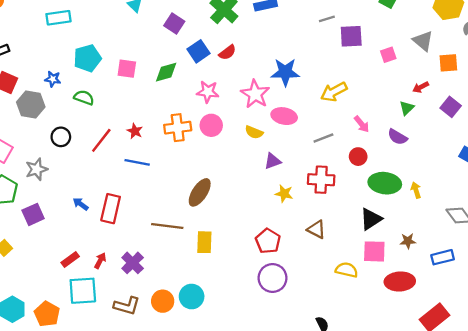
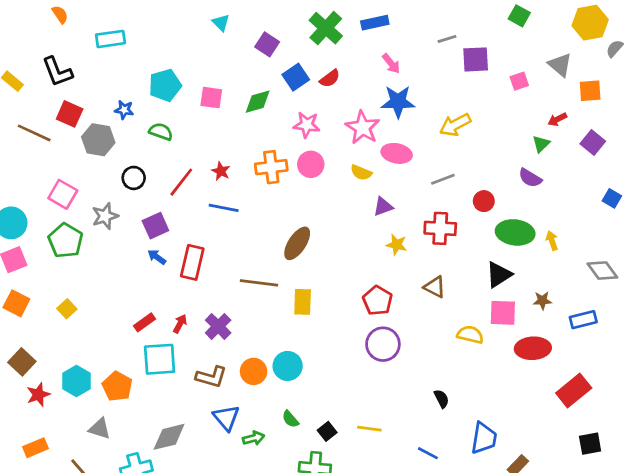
cyan rectangle: (59, 18) -> (110, 39), moved
pink arrow: (362, 124) -> (391, 63), moved
purple square: (33, 214) -> (155, 226), moved

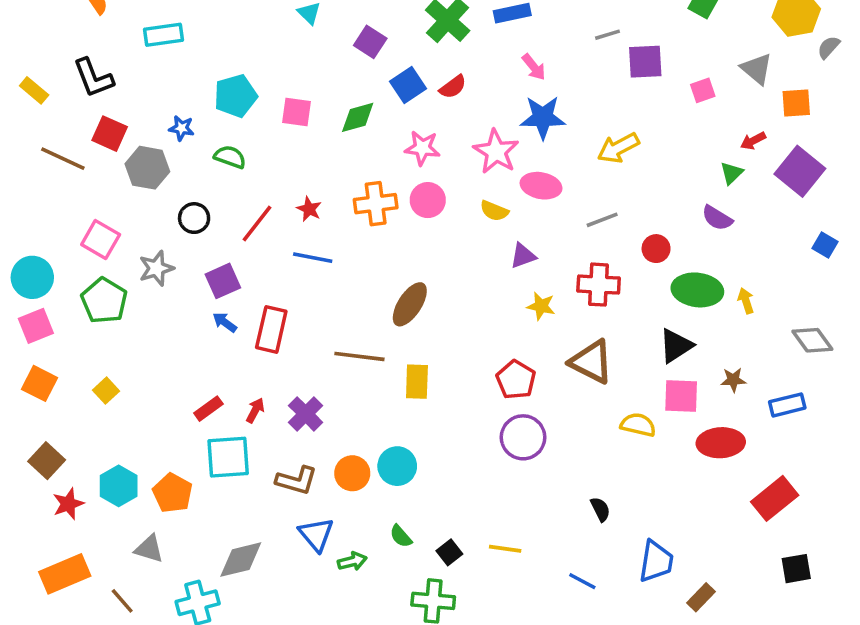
purple square: (593, 143) -> (800, 171), size x1.5
brown triangle: (435, 287) -> (591, 362), size x1.5
orange rectangle: (36, 448) -> (65, 574), size x1.5

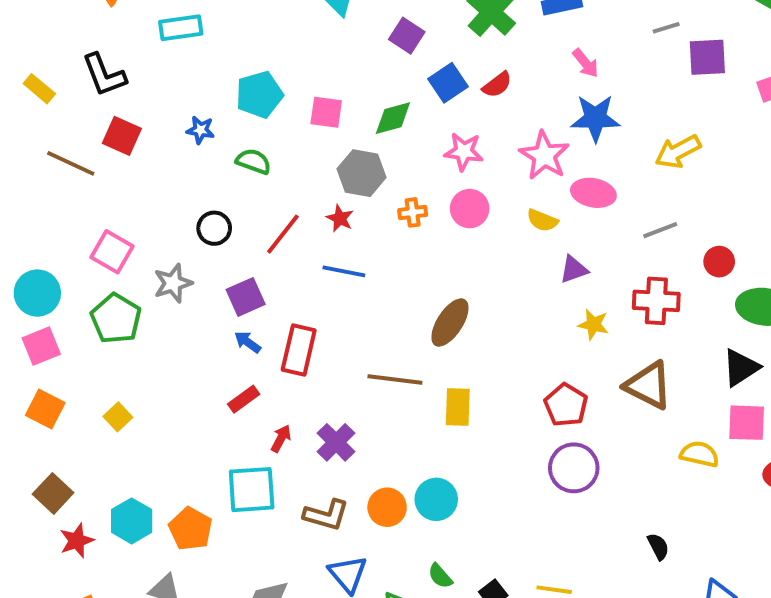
gray hexagon: (147, 168) -> (362, 173), moved
orange cross: (376, 204) -> (413, 212), size x0.6
red rectangle: (208, 409) -> (244, 399), moved

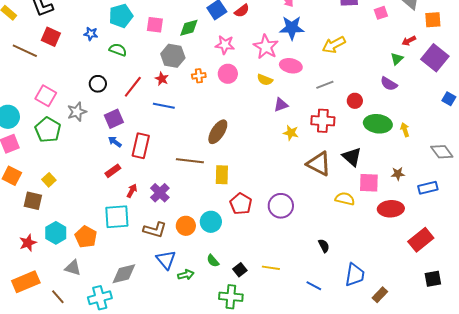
black triangle: (741, 368) -> (352, 157), moved, turned -45
red pentagon: (566, 405) -> (241, 204), moved
brown square: (53, 493) -> (33, 201), moved, turned -30

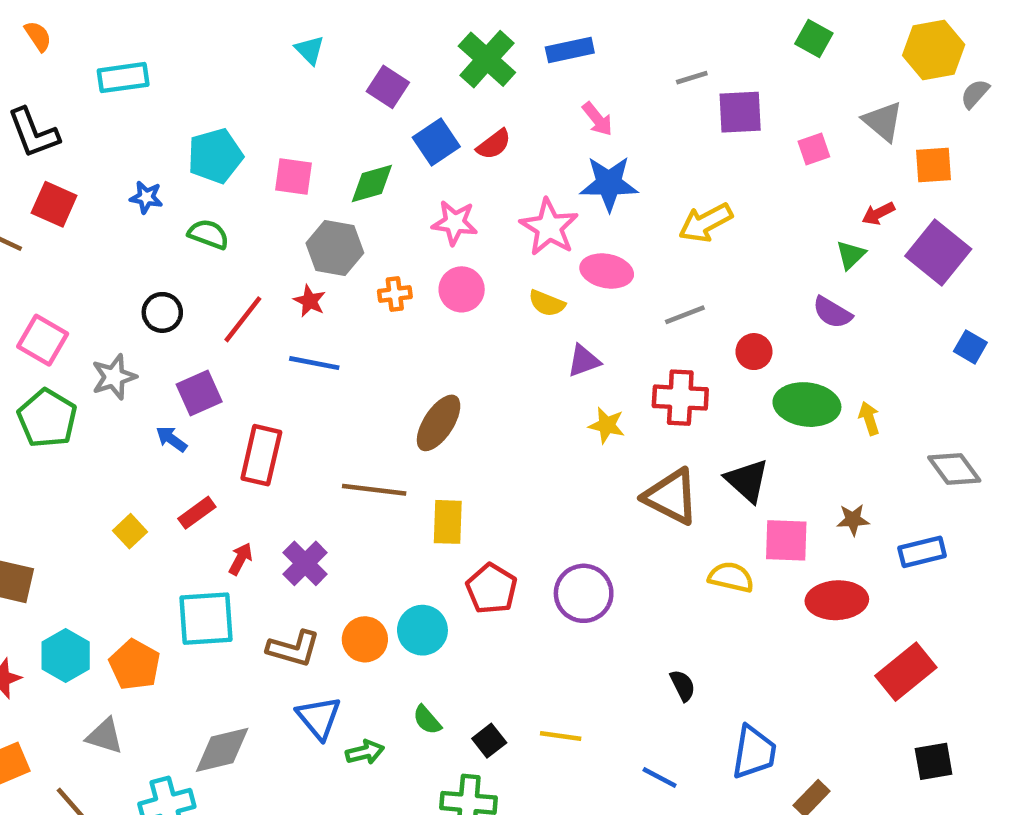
blue arrow: (115, 142) -> (172, 439), moved
yellow square: (49, 180) -> (130, 531), moved

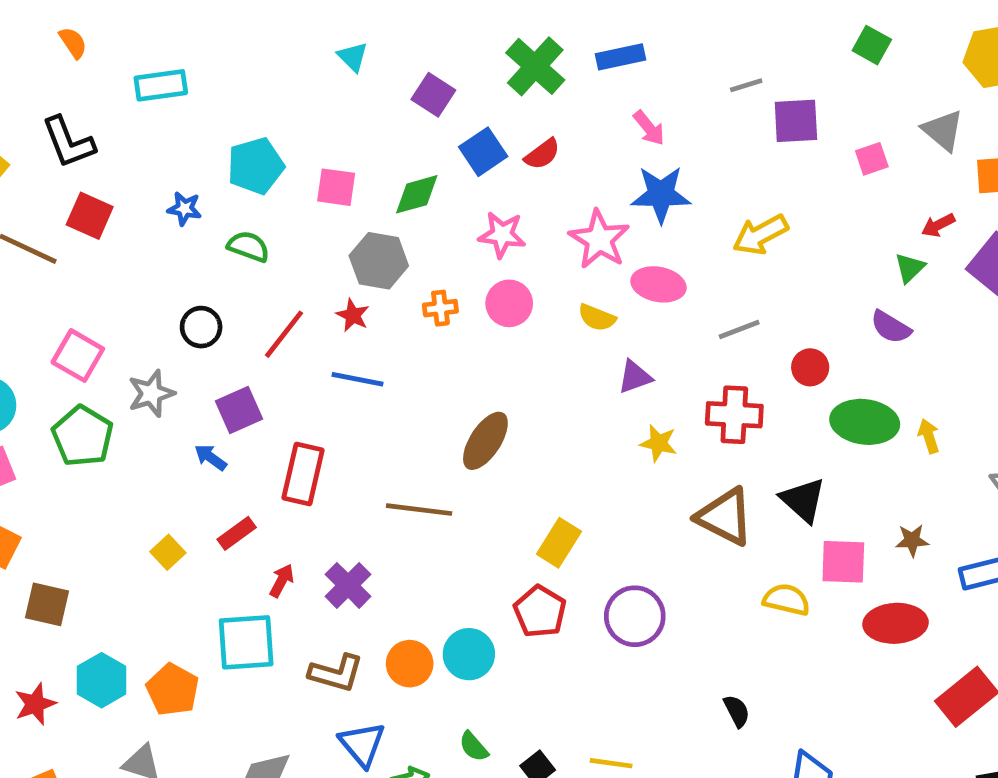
yellow rectangle: (448, 522) -> (559, 543), moved, turned 30

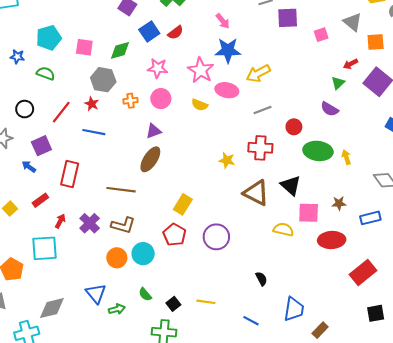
yellow arrow: (760, 235) -> (258, 73), moved
purple triangle: (635, 377) -> (154, 131), moved
brown L-shape: (336, 673) -> (123, 225), moved

